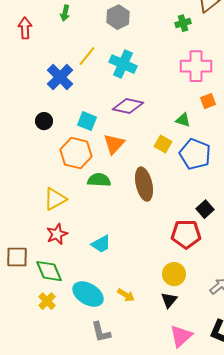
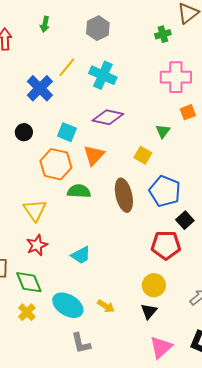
green triangle: (183, 120) -> (163, 131), turned 49
blue pentagon: (195, 154) -> (165, 191), moved
yellow triangle: (55, 199) -> (35, 210), turned -35

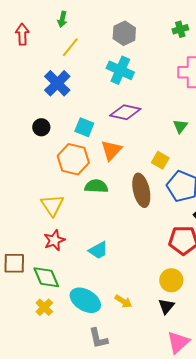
gray hexagon: (98, 28) -> (124, 33), moved
yellow line: (67, 67) -> (70, 47), moved
yellow square: (143, 155) -> (160, 160), moved

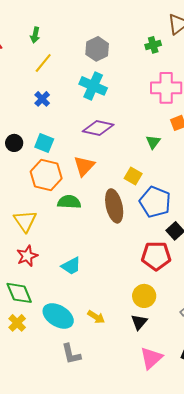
blue cross: (57, 83) -> (42, 99), moved, size x0.6
cyan square: (84, 127) -> (44, 143), moved

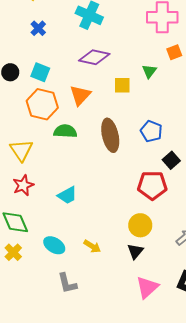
yellow square: (133, 176) -> (122, 85), moved, turned -30
blue pentagon: (155, 202) -> (151, 131), size x0.7
cyan ellipse: (58, 316) -> (54, 245), size x0.7

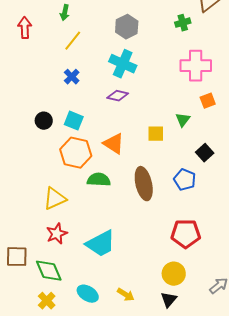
purple diamond: (94, 57) -> (118, 96), moved, size x0.7
orange triangle: (80, 95) -> (114, 144), turned -40
yellow triangle: (21, 150) -> (55, 199), turned 40
black square: (171, 160) -> (205, 153), moved
cyan trapezoid: (67, 195) -> (101, 244), size x1.5

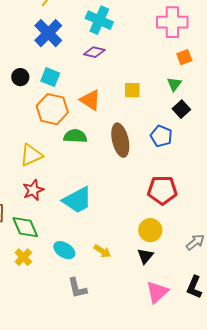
blue cross: (72, 77) -> (48, 33), size x1.8
green triangle: (183, 120) -> (174, 84), moved

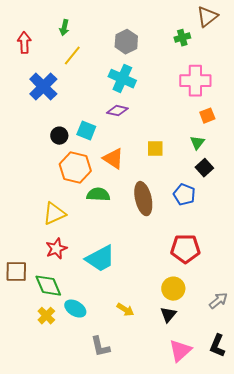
blue cross: (48, 33) -> (43, 87), moved
black circle: (20, 77) -> (59, 136), moved
cyan square: (50, 77) -> (86, 131), moved
cyan ellipse: (64, 250) -> (75, 309), moved

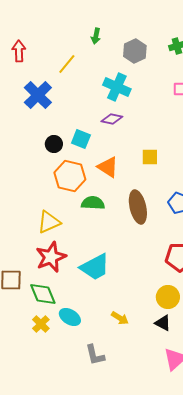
green arrow: (64, 28) -> (96, 36), moved
gray hexagon: (126, 42) -> (135, 51), moved
red star: (56, 249) -> (51, 257), size x1.4
black triangle: (168, 315) -> (163, 323), turned -42

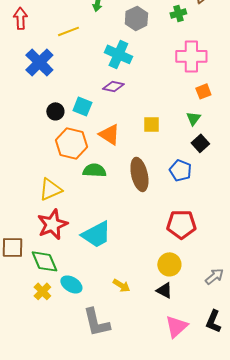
yellow line: (67, 64) -> (68, 31), turned 30
gray L-shape: (95, 355) -> (96, 322), size x1.4

